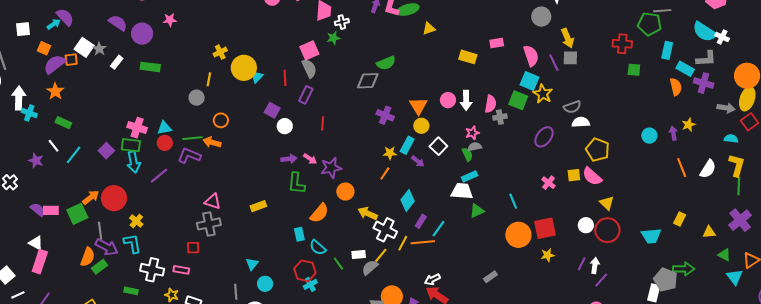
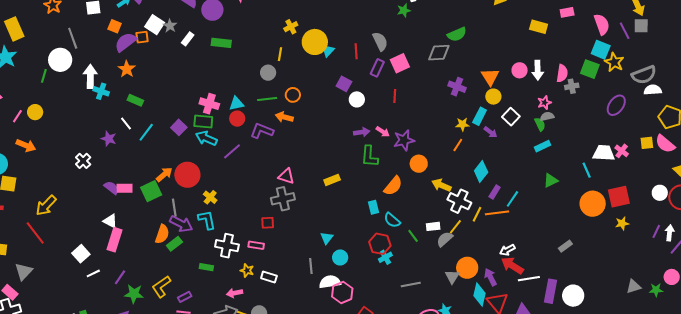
pink square: (309, 50) -> (400, 63), moved
gray semicircle: (572, 107) -> (644, 75), size x1.4
green line: (192, 138) -> (267, 99), moved
cyan arrow: (134, 162) -> (206, 138), turned 125
white trapezoid: (462, 191) -> (604, 153), moved

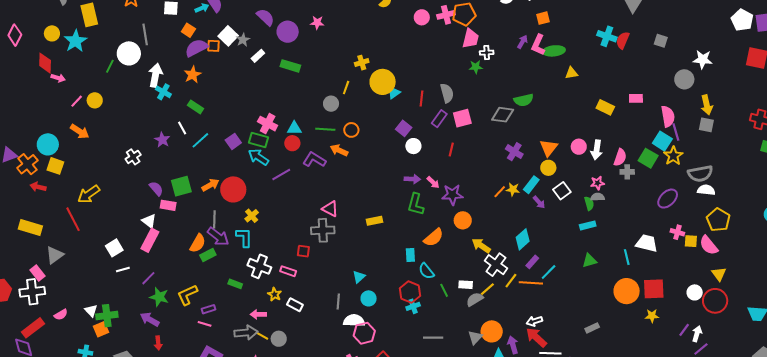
purple line: (625, 31) -> (676, 132), moved
orange line: (458, 145) -> (500, 192), moved
pink cross: (622, 151) -> (677, 232), moved, turned -32
pink rectangle: (125, 188) -> (168, 205), moved
green square: (151, 191) -> (181, 186), moved

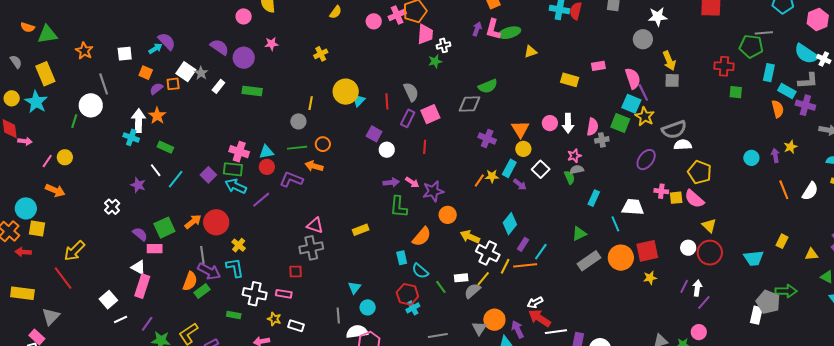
purple semicircle: (196, 48) -> (156, 89), size x0.6
yellow cross: (362, 63) -> (321, 54), moved
white arrow: (155, 75) -> (139, 121), moved
cyan rectangle: (588, 225) -> (594, 198), moved, turned -42
gray rectangle: (592, 328) -> (589, 261), moved, size x1.6

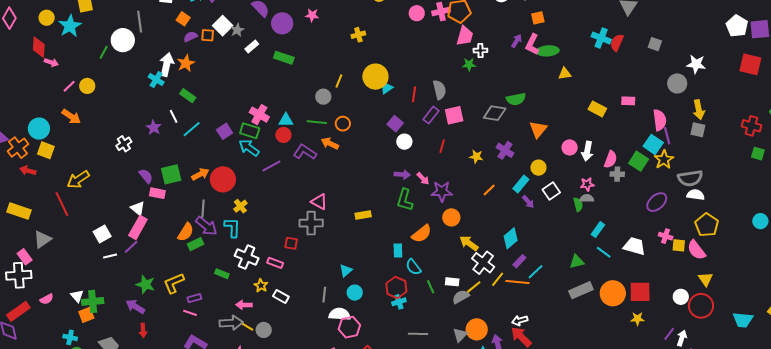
orange triangle: (520, 129) -> (538, 129), moved
yellow star: (492, 176) -> (476, 157), moved
cyan line: (615, 224) -> (604, 252), moved, turned -42
purple line: (147, 324) -> (131, 247), moved

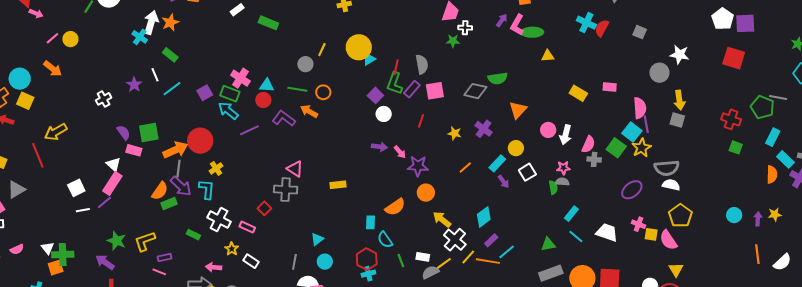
orange arrow: (200, 174) -> (175, 150), moved, size x1.4
green L-shape: (405, 200) -> (395, 83), moved
red square: (291, 243) -> (264, 208), turned 32

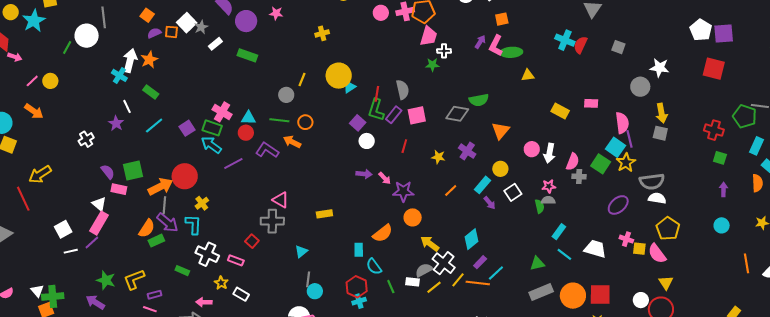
white line: (155, 75) -> (127, 106), moved
purple arrow: (758, 219) -> (723, 189), moved
cyan triangle: (317, 239) -> (301, 251), moved
gray line: (294, 262) -> (308, 279), moved
gray semicircle: (430, 272) -> (424, 270), moved

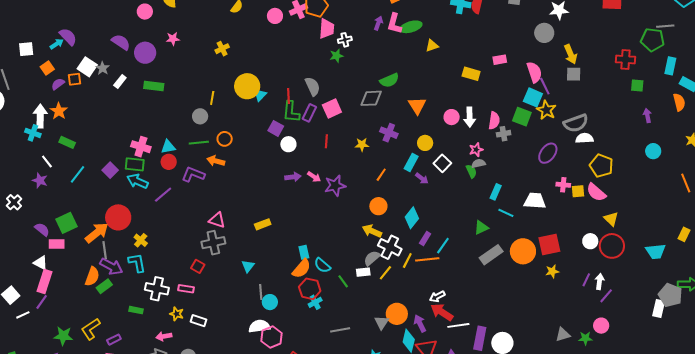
orange square: (147, 15) -> (47, 68), turned 32
orange circle: (413, 217) -> (378, 206), moved
orange semicircle: (383, 233) -> (302, 269), moved

